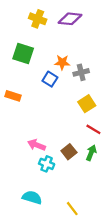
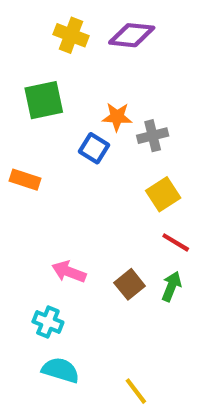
green square: (23, 53) -> (44, 100), turned -30
cyan cross: (47, 164) -> (48, 322), moved

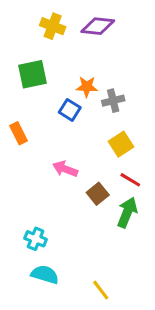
orange rectangle: (25, 180) -> (18, 133), turned 45
pink arrow: (69, 272) -> (65, 169), moved
brown square: (130, 284) -> (98, 194), moved
green arrow: (171, 286) -> (127, 212), size x1.4

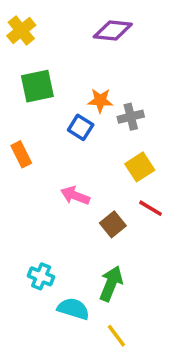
yellow cross: (53, 26) -> (21, 30), moved, turned 30
green arrow: (127, 212) -> (111, 284), moved
cyan semicircle: (45, 275) -> (73, 309), moved

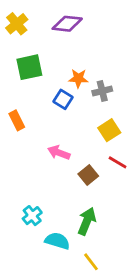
purple diamond: (113, 30) -> (67, 24), moved
cyan cross: (41, 276) -> (32, 216), turned 30

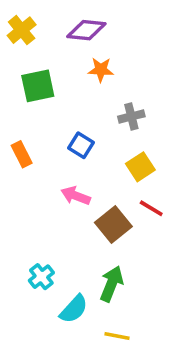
orange star: (78, 78) -> (101, 70), moved
blue square: (63, 99) -> (81, 145), moved
brown square: (88, 175) -> (113, 224), size x1.4
cyan semicircle: (57, 241) -> (74, 309), turned 115
yellow line: (91, 262) -> (117, 336), turned -42

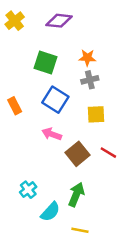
orange star: (101, 70) -> (87, 58), moved
green square: (38, 86) -> (45, 63), moved, turned 30
blue square: (81, 145) -> (55, 100), size x1.5
yellow square: (140, 167) -> (96, 114), turned 30
red line: (151, 208) -> (108, 153), moved

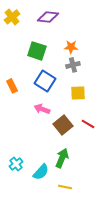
cyan cross: (28, 190) -> (16, 164), moved

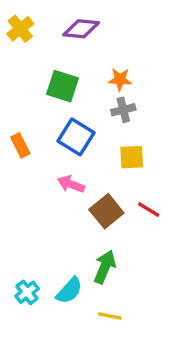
cyan cross: (16, 164) -> (27, 292), moved

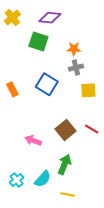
green square: (63, 86) -> (38, 42), moved
yellow square: (132, 157) -> (88, 90), moved
pink arrow: (71, 184) -> (33, 140), moved

